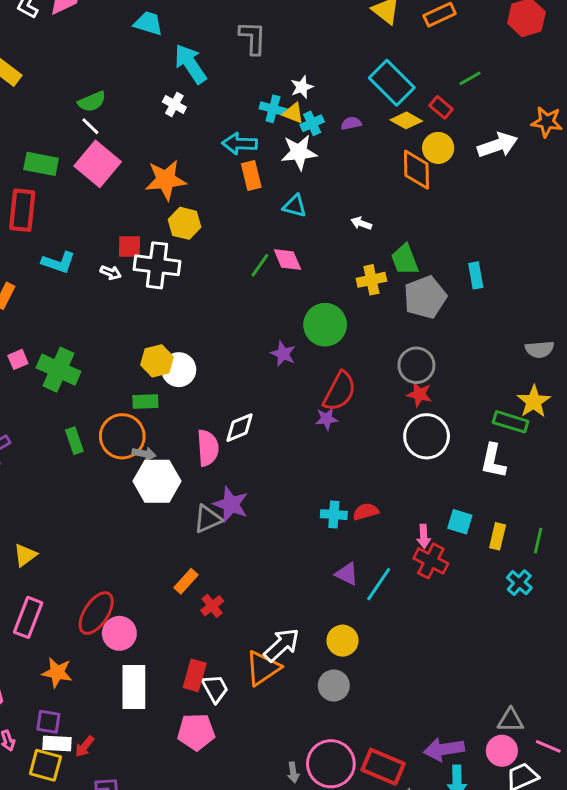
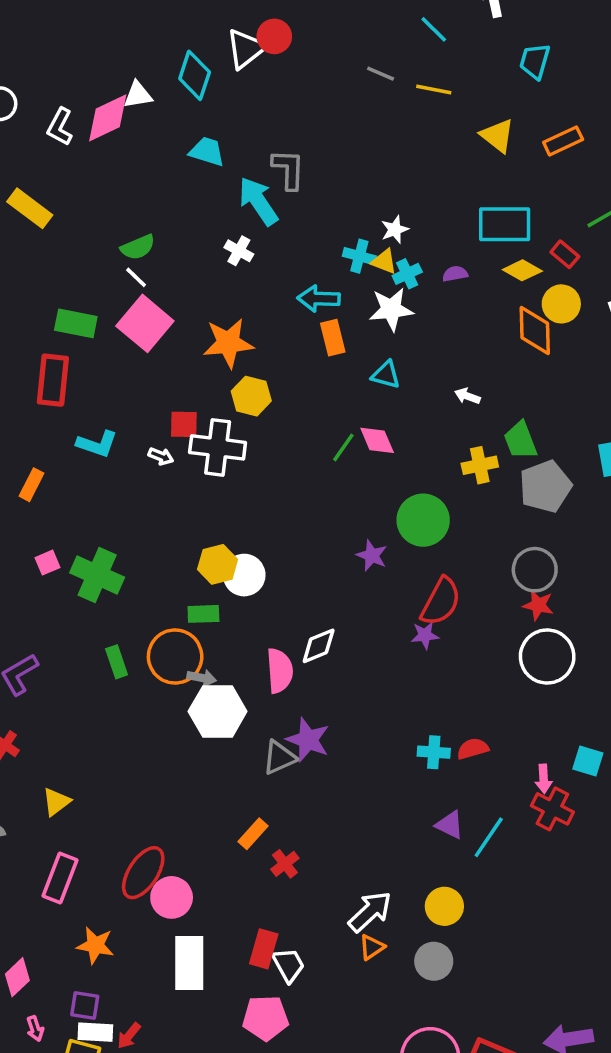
gray L-shape: (253, 38) -> (288, 169), moved
cyan rectangle: (392, 83) -> (505, 224), turned -45
orange triangle: (263, 668) -> (372, 947), moved, size x0.6

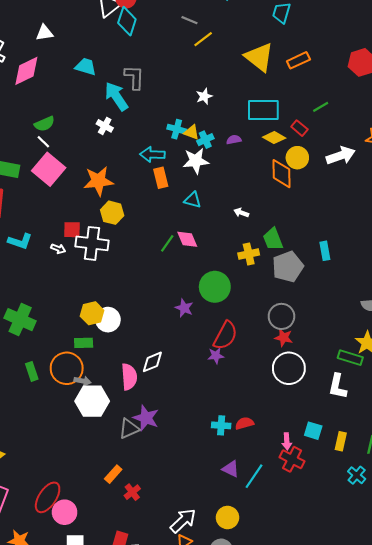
cyan diamond: (195, 75) -> (127, 21), moved
yellow line: (434, 90) -> (203, 39), moved, turned -48
pink diamond: (108, 118) -> (26, 71), moved
yellow triangle: (498, 136) -> (259, 57), size x1.4
white star: (395, 230) -> (204, 96), moved

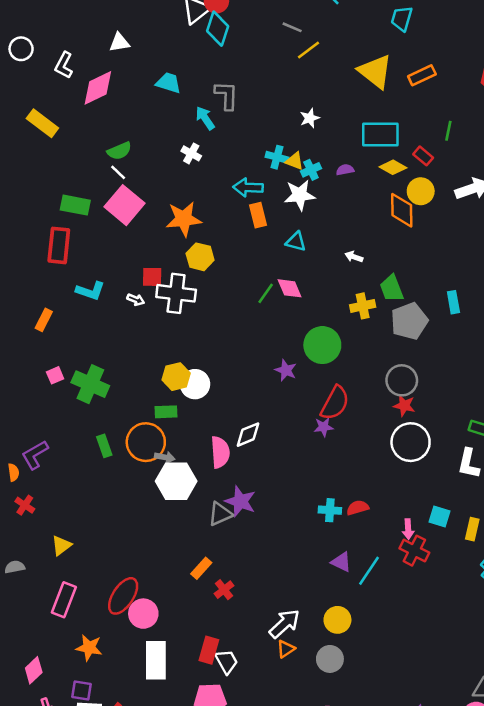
cyan arrow: (116, 96) -> (205, 118), size x0.7
green line: (321, 107) -> (448, 131), turned -49

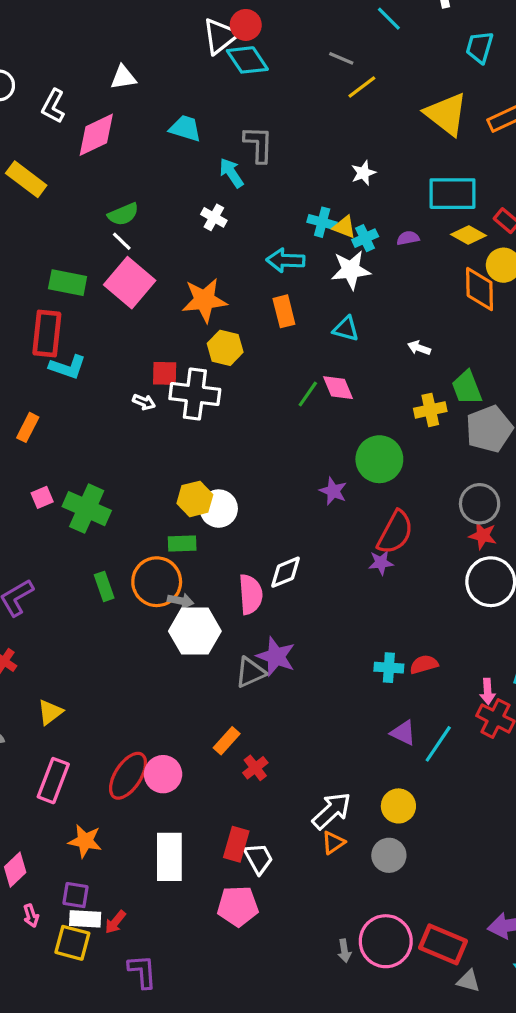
cyan diamond: (218, 29) -> (247, 60), turned -52
orange rectangle: (258, 215) -> (284, 311), moved
cyan L-shape: (90, 291) -> (68, 367), moved
pink circle: (143, 614) -> (163, 774), moved

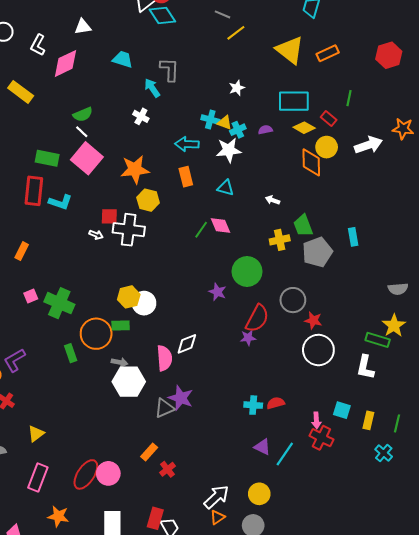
cyan L-shape: (68, 367) -> (60, 202), moved
gray circle: (480, 504) -> (293, 300), moved
orange circle: (157, 582) -> (96, 334), moved

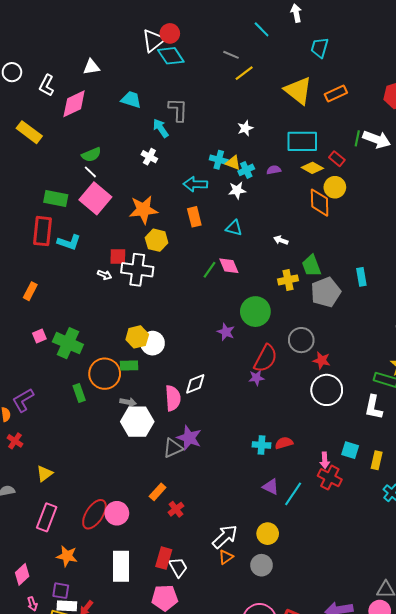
white arrow: (368, 145) -> (377, 139), moved, turned 40
white star: (229, 150) -> (237, 190), size x0.7

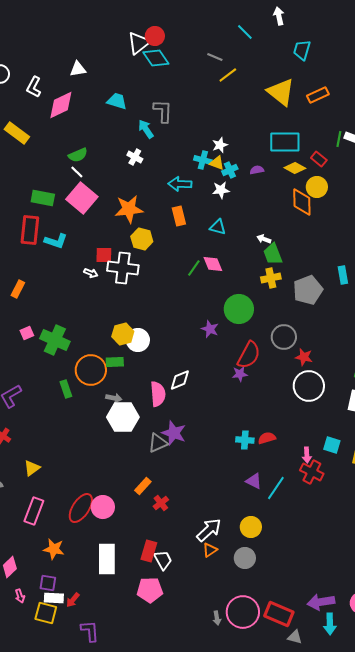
white star: (245, 128) -> (220, 145), moved
green trapezoid: (311, 266) -> (273, 254), moved

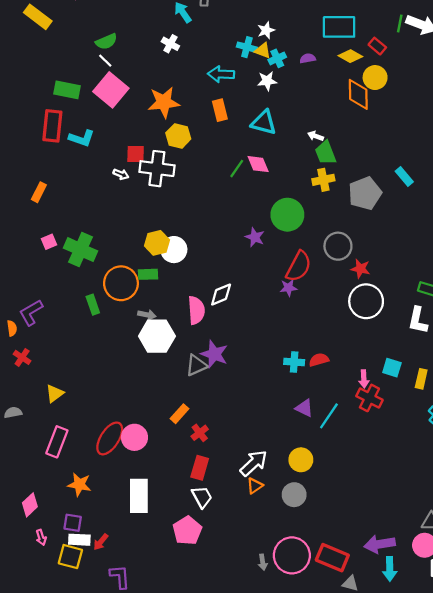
cyan triangle: (218, 227) -> (264, 122), size x1.4
cyan rectangle: (343, 275) -> (404, 176), turned -30
red rectangle: (149, 551) -> (200, 468), moved
pink pentagon: (150, 590) -> (187, 531), turned -30

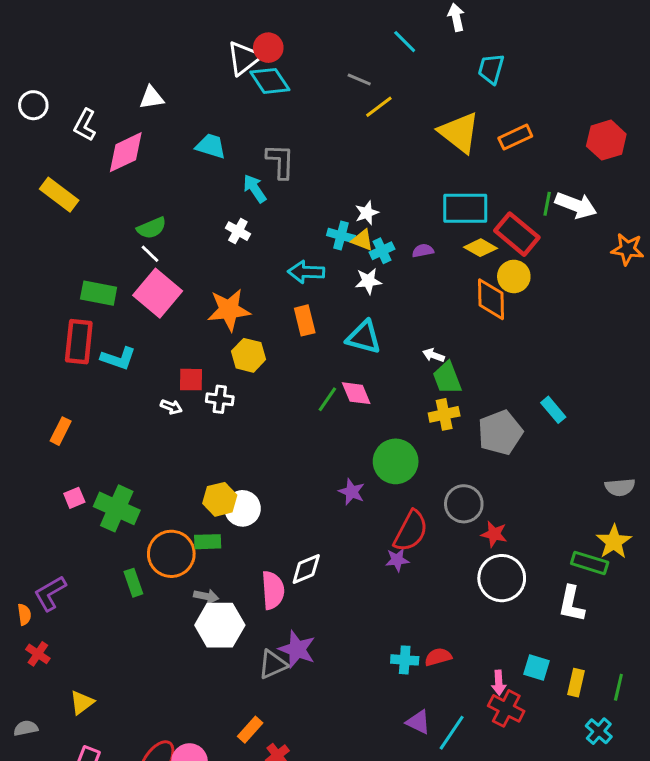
red rectangle: (377, 46) -> (517, 234), size x1.8
white cross: (157, 169) -> (220, 399), size x0.6

